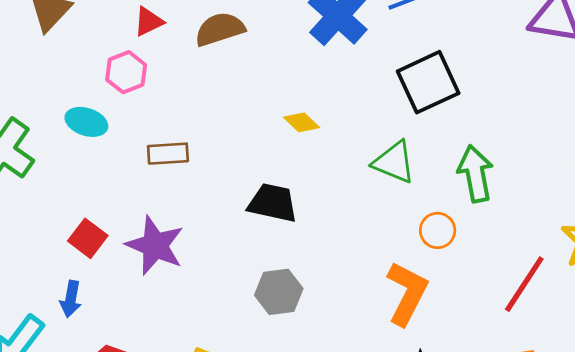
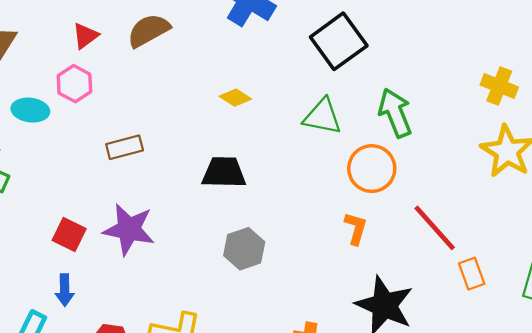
cyan ellipse: (86, 122) -> (30, 110), moved
orange circle: (438, 230) -> (372, 169), size x1.5
red line: (524, 284) -> (435, 228), moved, turned -64
orange L-shape: (407, 293) -> (356, 228), size x0.6

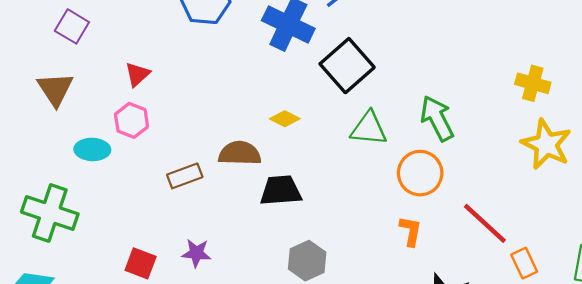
brown semicircle: (149, 30) -> (240, 153), moved, turned 36
black square: (339, 41) -> (347, 66), moved
purple star: (129, 229) -> (196, 253), size x0.6

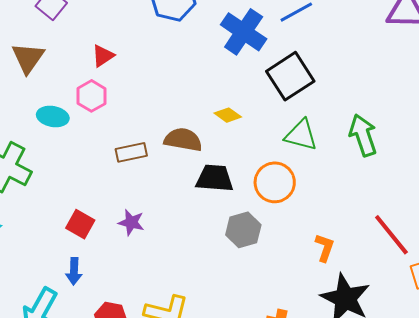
orange circle: (420, 173) -> (275, 182), moved
orange L-shape: (411, 231) -> (325, 248), moved
gray hexagon: (307, 261) -> (243, 230), moved

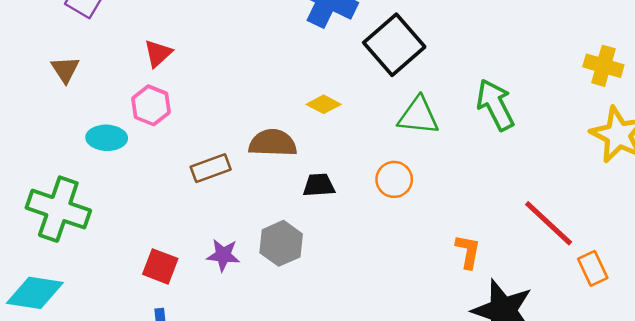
brown triangle: (28, 58) -> (65, 69), size x0.7
black trapezoid: (215, 178) -> (319, 185), size x0.7
orange circle: (275, 182) -> (394, 179), size x0.7
gray hexagon: (243, 230) -> (281, 243), moved

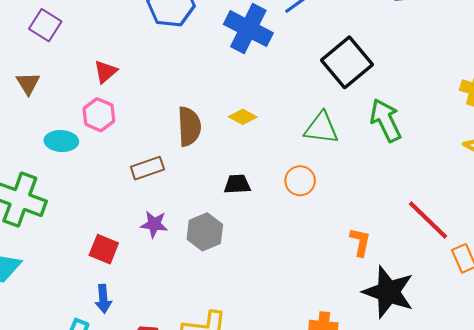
black square: (394, 45) -> (347, 62), moved
brown semicircle: (273, 143) -> (189, 126), moved, turned 84
purple star: (223, 255) -> (154, 224), moved

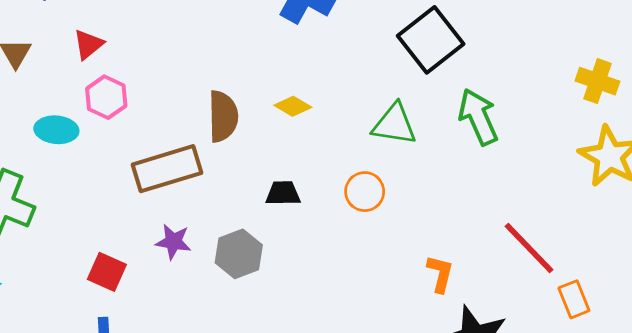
red triangle: (106, 72) -> (88, 44), moved
brown rectangle: (147, 168) -> (167, 169), size x1.6

